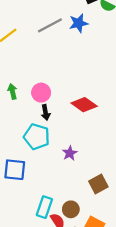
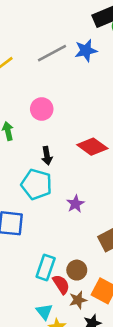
pink circle: (41, 93) -> (42, 109), moved

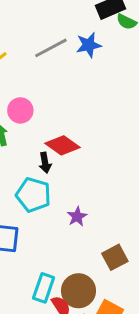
pink circle: (42, 109) -> (20, 110), moved
red diamond: (92, 147) -> (63, 145), moved
brown circle: (77, 270) -> (79, 291), size x1.5

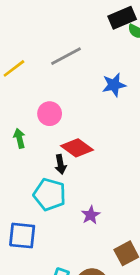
blue star: (89, 45) -> (114, 85), moved
pink circle: (20, 110) -> (50, 114), moved

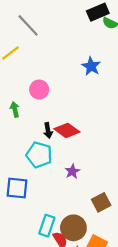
gray line: (66, 56) -> (28, 25), moved, turned 75
blue star: (114, 85) -> (91, 66), turned -30
red diamond: (77, 148) -> (67, 130), moved

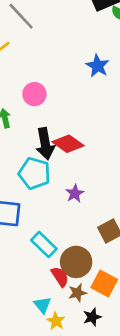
black arrow: (48, 130) -> (45, 144), size x1.6
cyan rectangle: (47, 226) -> (44, 245), moved, turned -65

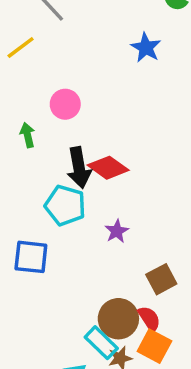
blue star: (98, 66) -> (146, 48), moved
cyan rectangle: (44, 245) -> (101, 343), moved
red semicircle: (60, 277) -> (149, 319), moved

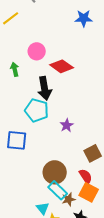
blue star: (146, 48) -> (84, 18), turned -30
red diamond: (108, 168) -> (62, 66), moved
brown circle: (118, 319) -> (55, 172), moved

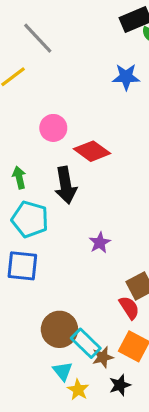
green arrow: (15, 69) -> (19, 178), moved
cyan pentagon: (37, 110) -> (30, 219), moved
brown circle: (55, 172) -> (59, 329), moved
red semicircle: (86, 176) -> (129, 308), moved

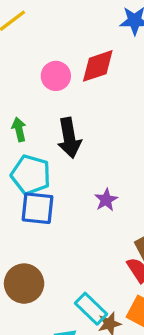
red diamond: (92, 151) -> (98, 66), moved, turned -54
blue square: (22, 266) -> (37, 208), moved
brown circle: (59, 329) -> (24, 284), moved

